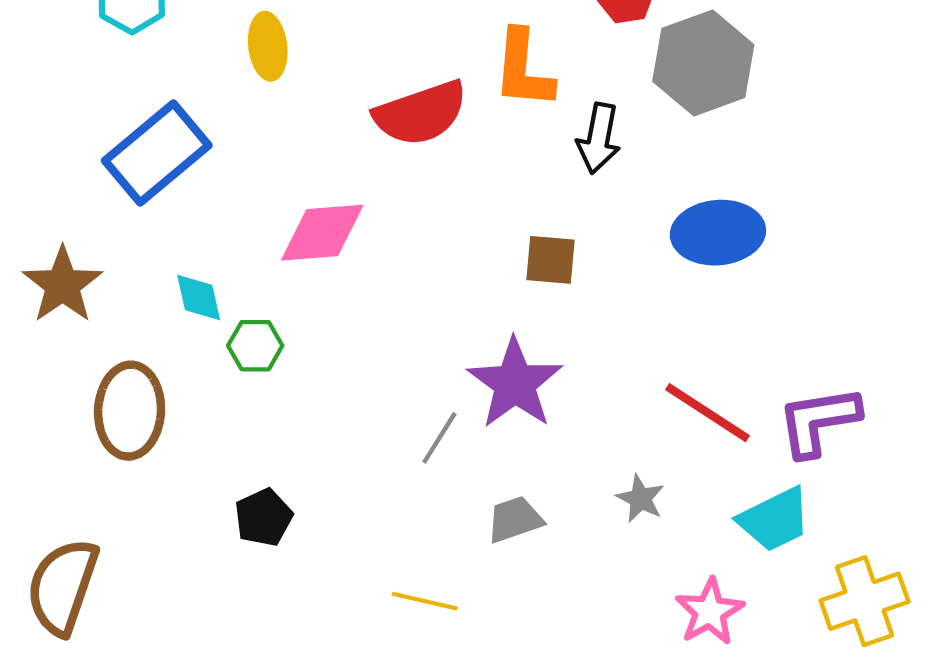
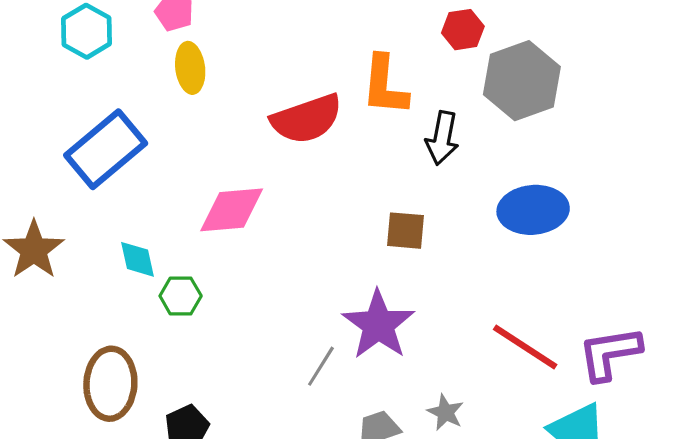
brown ellipse: (130, 411) -> (110, 384), moved
gray star: (640, 499) -> (445, 412), moved

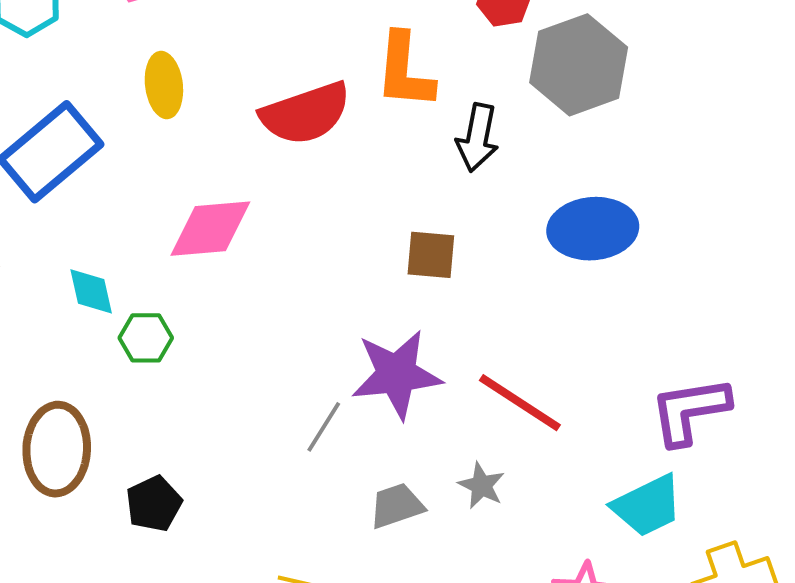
yellow ellipse: (190, 68) -> (164, 85), moved
purple star: (378, 325) -> (397, 374), turned 30
red line: (525, 347) -> (520, 403), moved

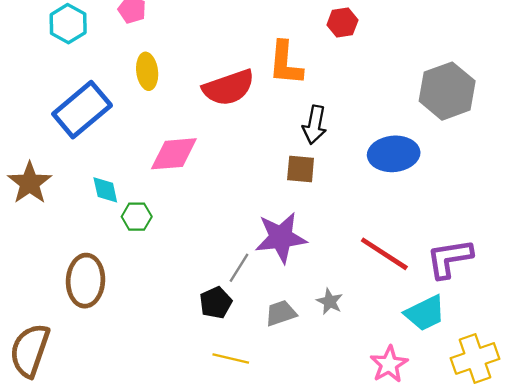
gray hexagon: (579, 65) -> (447, 91), moved
black arrow: (477, 138) -> (315, 125), moved
red line: (520, 403) -> (384, 254), moved
black pentagon: (154, 504) -> (216, 303), moved

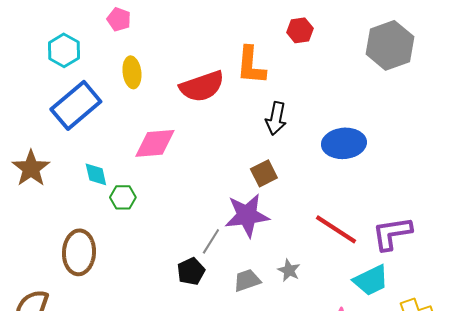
cyan hexagon: (68, 24) -> (64, 50), moved
gray hexagon: (447, 91) -> (390, 45), moved
brown square: (301, 169) -> (264, 173), moved, turned -32

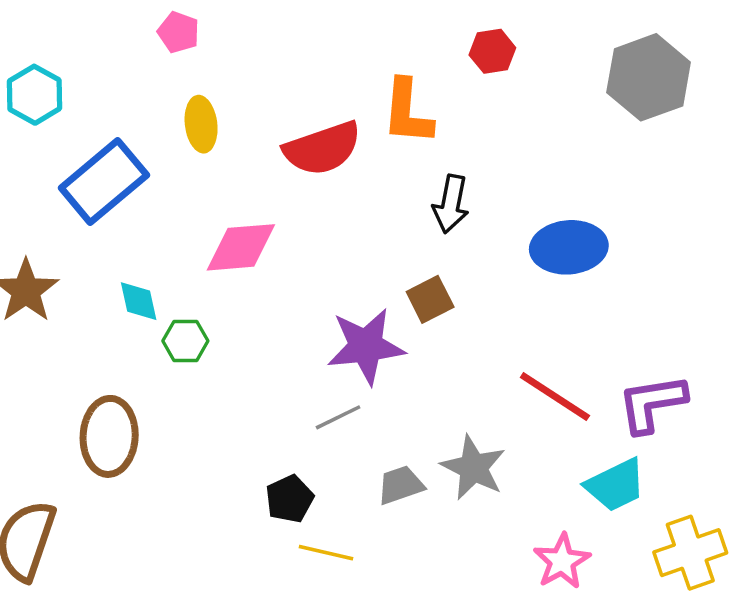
cyan hexagon: (64, 50) -> (35, 95), moved
purple star: (247, 215) -> (366, 346), moved
gray line: (211, 241) -> (338, 417), turned 32
gray star: (289, 270) -> (473, 468), size x1.6
black pentagon: (191, 271) -> (290, 499), moved

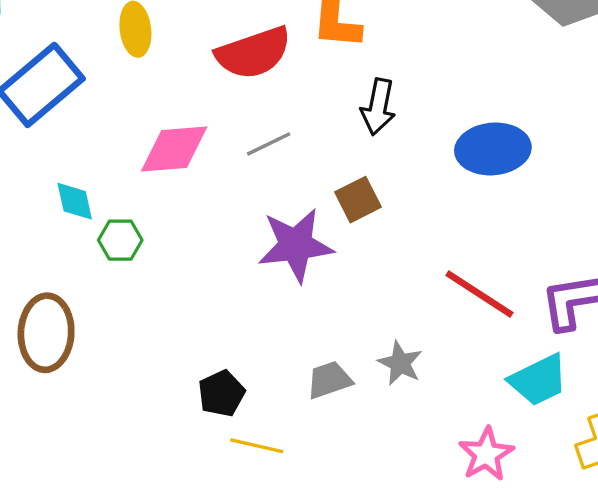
gray line: (338, 417) -> (269, 144), moved
gray star: (473, 468) -> (400, 363), size x0.7

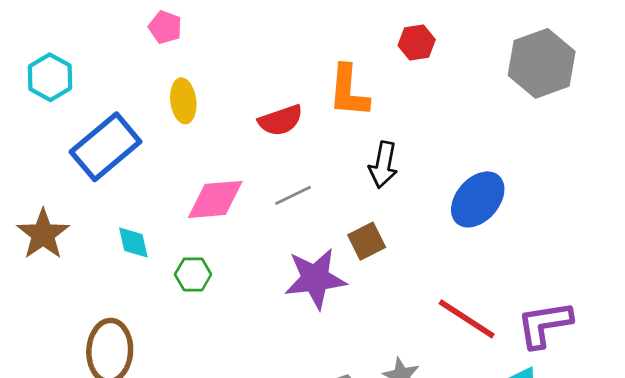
red semicircle: (253, 53) -> (281, 120), size x0.7
blue ellipse: (493, 149) -> (478, 199), turned -44
green hexagon: (120, 240) -> (193, 274), moved

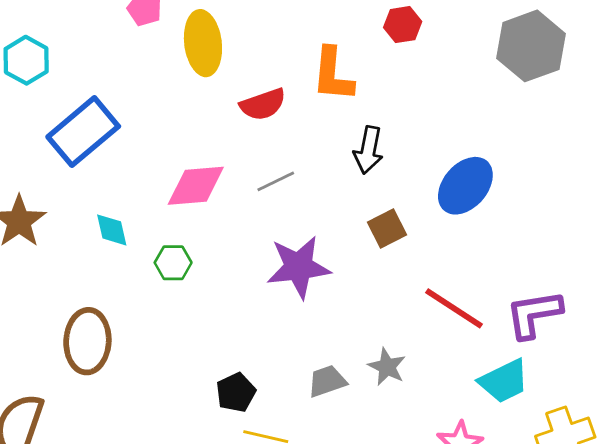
yellow ellipse: (183, 101) -> (203, 43), moved, size x1.4
brown square: (367, 241) -> (387, 228), moved

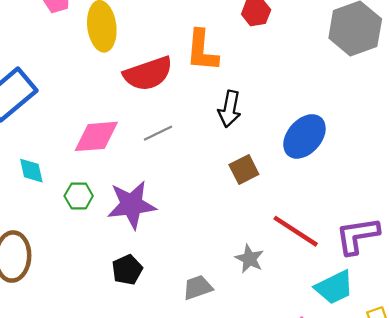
red semicircle: (263, 104) -> (148, 74), size x1.4
purple star: (299, 267) -> (132, 205), moved
gray star: (387, 367) -> (249, 259), moved
black pentagon: (236, 392) -> (127, 270), moved

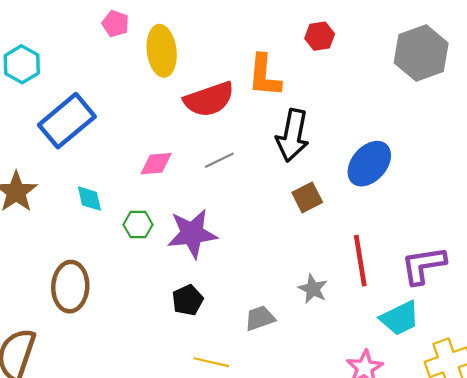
black arrow: (230, 109) -> (293, 135), size x1.4
pink diamond: (96, 136) -> (156, 164), size x0.7
red line: (296, 231) -> (360, 261), turned 48

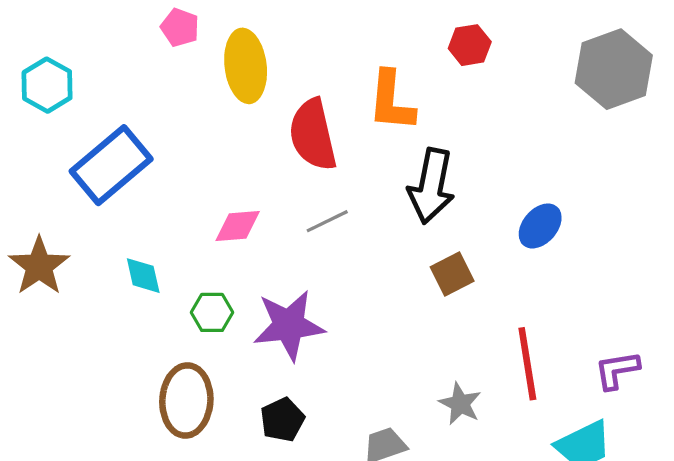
red semicircle: (209, 99) -> (313, 135), turned 96
blue ellipse: (369, 164) -> (540, 226), size x0.7
purple L-shape: (423, 265) -> (617, 370), size x0.7
brown ellipse: (70, 287) -> (186, 400), moved

